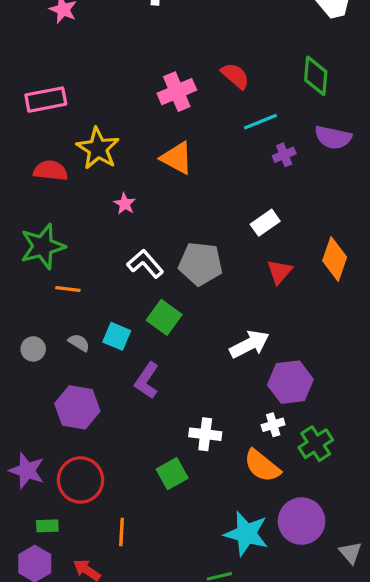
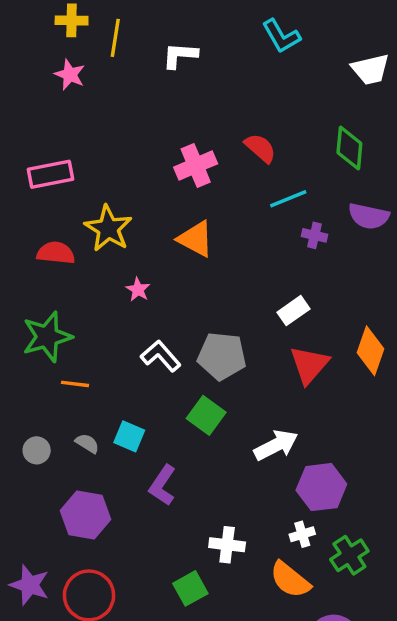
purple cross: (284, 155) -> (314, 235), turned 35
red triangle: (279, 272) -> (309, 365), size x1.4
green square: (164, 317) -> (206, 415), moved

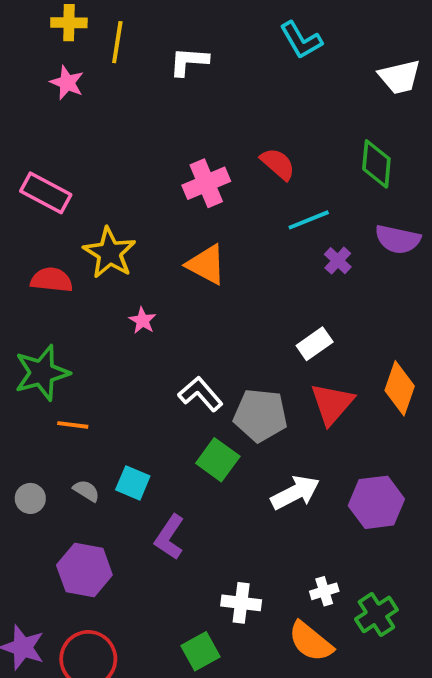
pink rectangle: (51, 174) -> (46, 193), turned 39
purple cross: (314, 235) -> (338, 261), turned 30
white L-shape: (161, 356) -> (200, 394), moved
gray pentagon: (222, 356) -> (260, 415), moved
purple hexagon: (321, 487) -> (376, 502), moved

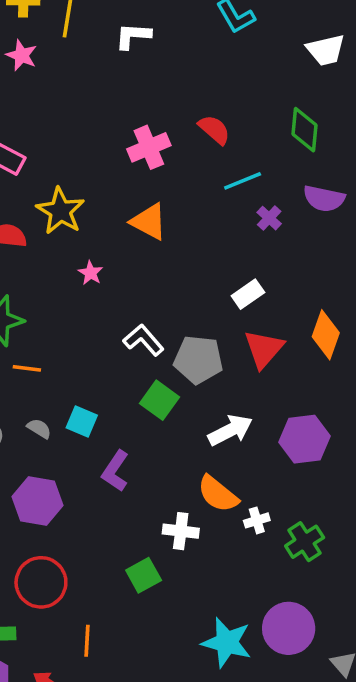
orange semicircle: (311, 642) -> (218, 494), moved

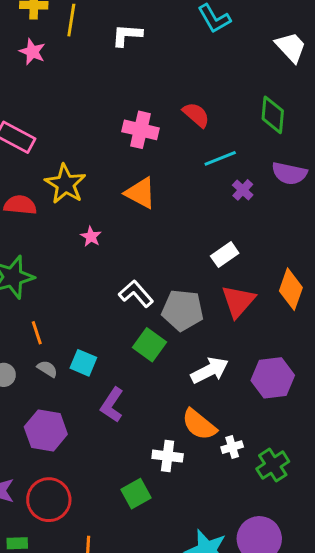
white trapezoid: (326, 50) -> (291, 47), turned -120
pink cross: (149, 147) -> (140, 130), turned 36
orange line: (27, 368) -> (37, 333), moved, turned 65

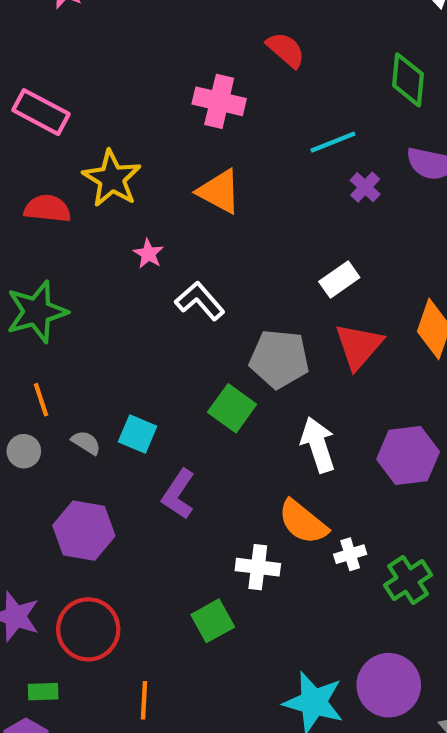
red semicircle: (196, 115) -> (286, 50), moved
white L-shape: (136, 294) -> (200, 301), moved
orange line: (37, 333) -> (41, 400), moved
white arrow: (210, 370) -> (318, 445), turned -81

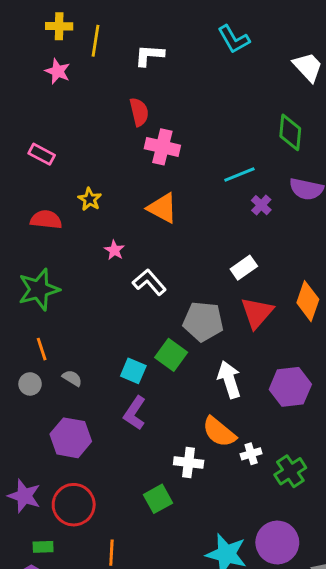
red semicircle: (286, 50) -> (139, 112), moved, turned 36
pink rectangle: (41, 112) -> (42, 154), size x0.7
yellow star: (112, 179) -> (90, 199), size x0.6
cyan square: (138, 434) -> (133, 371), moved

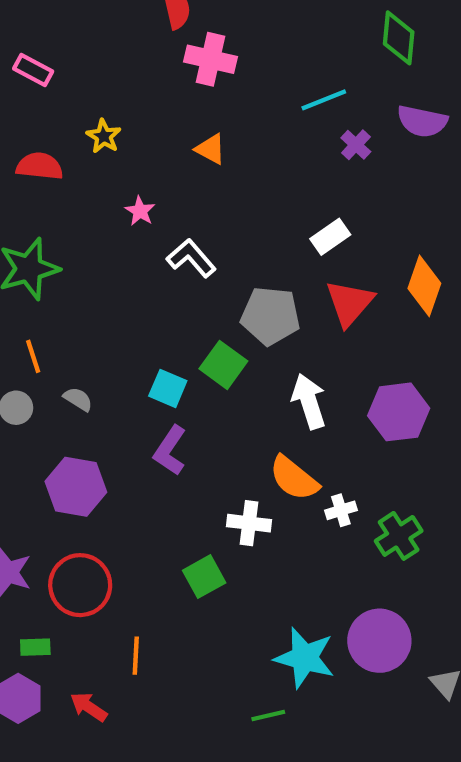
orange triangle: (162, 208) -> (211, 149), size x0.7

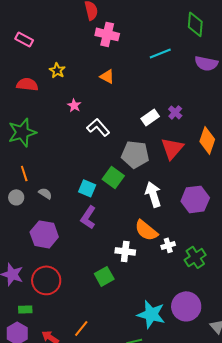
purple cross: (356, 145) -> (175, 112), moved
white rectangle: (330, 237) -> (150, 117), moved
orange line: (136, 656) -> (81, 328), moved, turned 36

